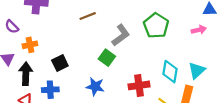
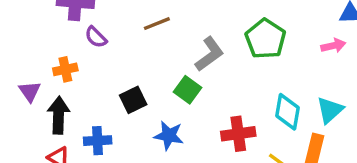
purple semicircle: (12, 27) -> (96, 37), moved
black square: (60, 63) -> (133, 100), moved

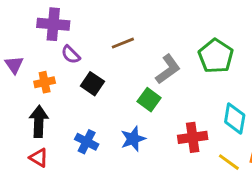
purple triangle: (30, 91) -> (14, 65), moved
black square: (133, 100) -> (92, 84), moved, turned -30
blue star: (169, 136) -> (133, 139), turned -30
blue cross: (98, 141) -> (87, 142), moved, turned 30

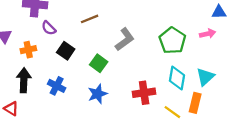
green pentagon: (216, 56) -> (172, 41), moved
green square: (149, 100) -> (99, 63), moved
blue cross: (87, 142) -> (57, 86), moved
red triangle: (39, 158) -> (11, 109), moved

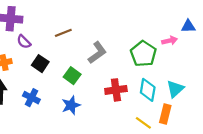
pink arrow: (208, 34) -> (170, 41), moved
red cross: (144, 93) -> (116, 90), moved

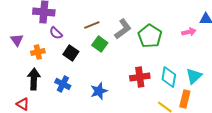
gray L-shape: (97, 53) -> (123, 29), moved
green pentagon: (143, 54) -> (150, 36), moved
green square: (72, 76) -> (100, 44), moved

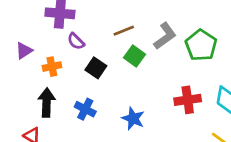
purple triangle: (17, 40) -> (24, 51), turned 32
blue star: (99, 91) -> (133, 118), turned -30

